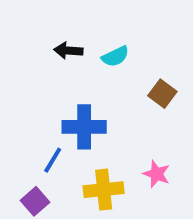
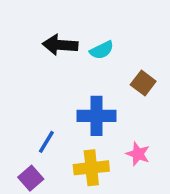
black arrow: (68, 51) -> (60, 45), size x1.4
blue cross: (84, 127) -> (96, 116), moved

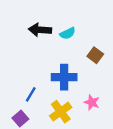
yellow cross: (91, 168) -> (61, 112), turned -30

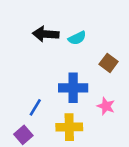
pink star: (92, 102) -> (106, 106), moved
yellow cross: (61, 112) -> (69, 127), turned 35

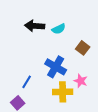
blue cross: (73, 88) -> (56, 67), turned 30
yellow cross: (69, 127) -> (63, 92), moved

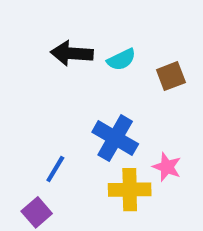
brown square: (83, 48) -> (171, 76), moved, turned 32

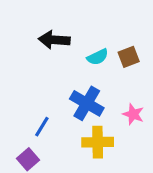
cyan semicircle: (121, 60) -> (98, 57), moved
pink star: (167, 167) -> (133, 114), moved

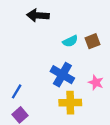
black arrow: (54, 40) -> (38, 15), moved
blue line: (42, 127) -> (17, 91), moved

